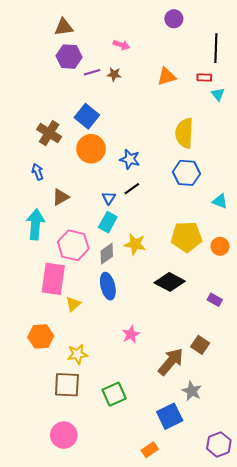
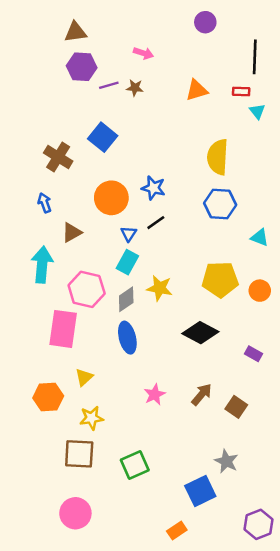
orange circle: (91, 149) -> (111, 198), moved
yellow triangle: (73, 304) -> (84, 377), moved
brown arrow: (171, 362) -> (202, 395), moved, size x0.7

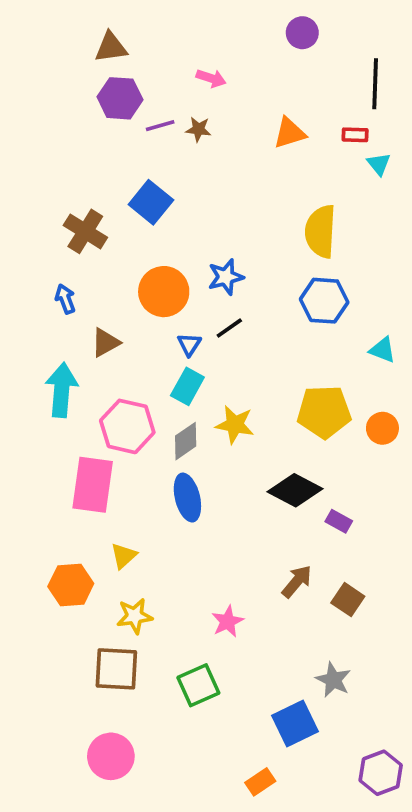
blue star: (153, 188) -> (226, 277), turned -30
purple rectangle: (254, 354) -> (339, 521), moved
pink star: (155, 395) -> (228, 621), moved

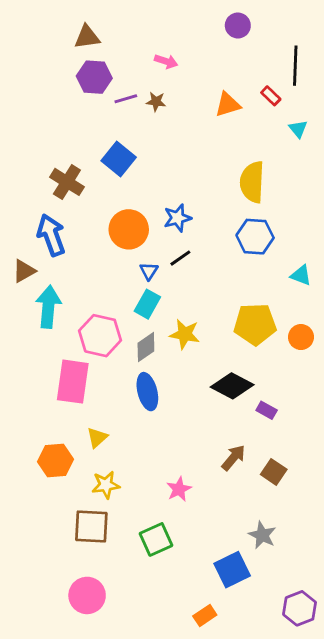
red rectangle: (355, 135) -> (271, 96), moved, turned 42
blue arrow: (65, 299) -> (51, 235), size x1.8
brown triangle: (105, 343) -> (24, 271), moved

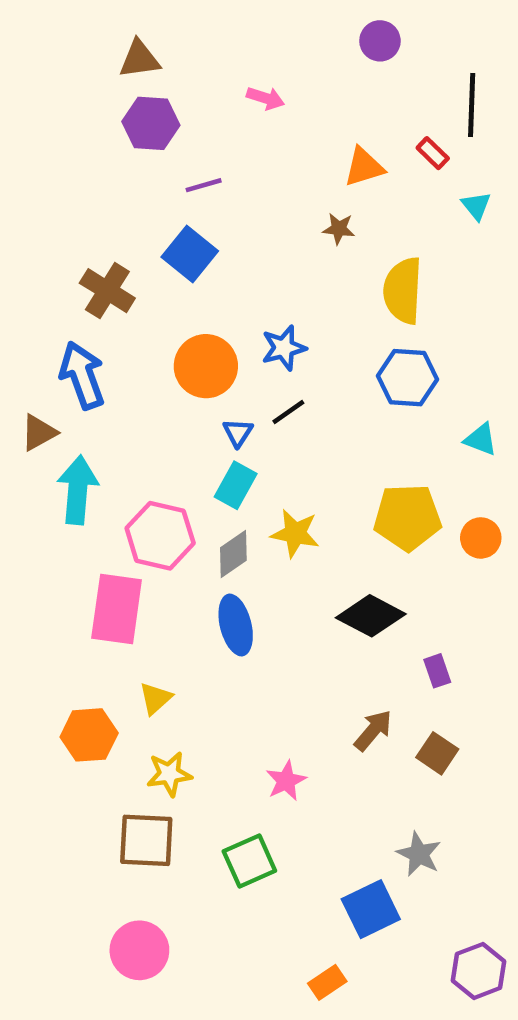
purple line: (126, 99) -> (204, 185), moved
brown star: (156, 102) -> (339, 229), moved
purple rectangle: (267, 410) -> (437, 671), moved, turned 42

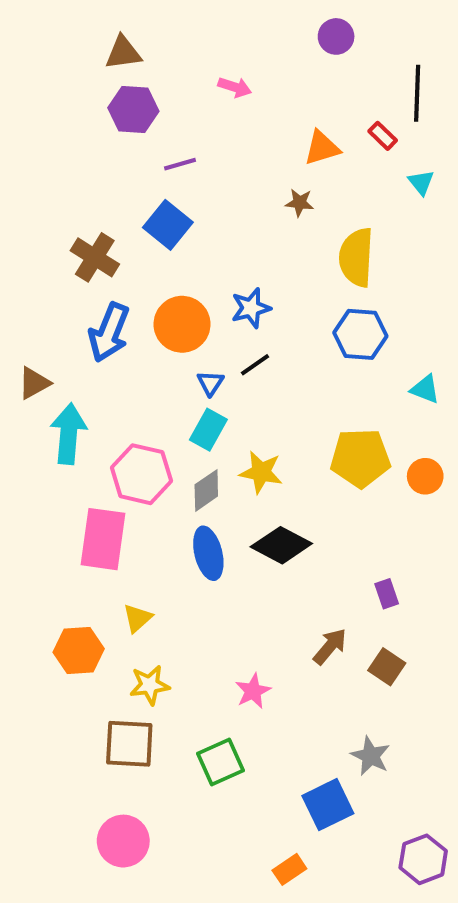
blue arrow: (82, 375) -> (109, 332), moved, turned -138
black diamond: (371, 616) -> (281, 545), moved

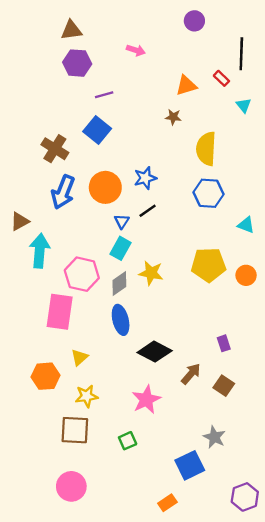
black diamond: (281, 545) -> (155, 352), moved
pink star: (253, 691) -> (146, 400), size x1.4
green square: (221, 762) -> (128, 441), size x0.7

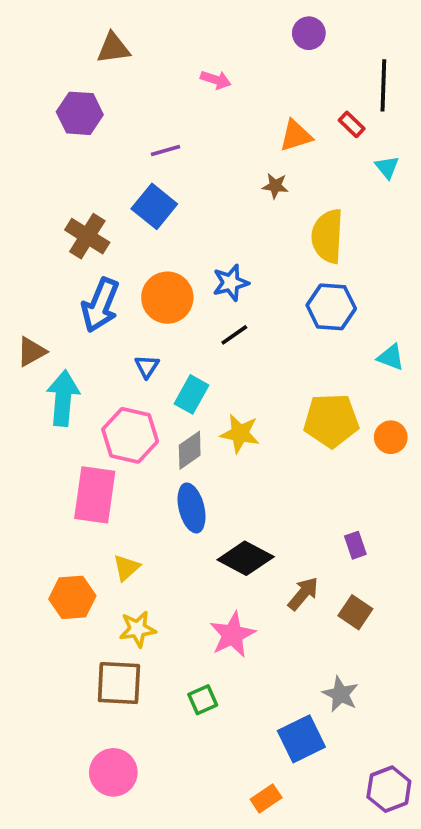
purple hexagon: (77, 63) -> (80, 113), moved
blue triangle: (122, 221) -> (147, 366), moved

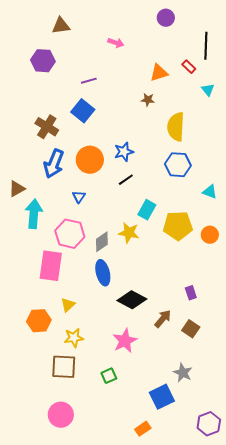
cyan rectangle: (192, 394) -> (147, 210), moved

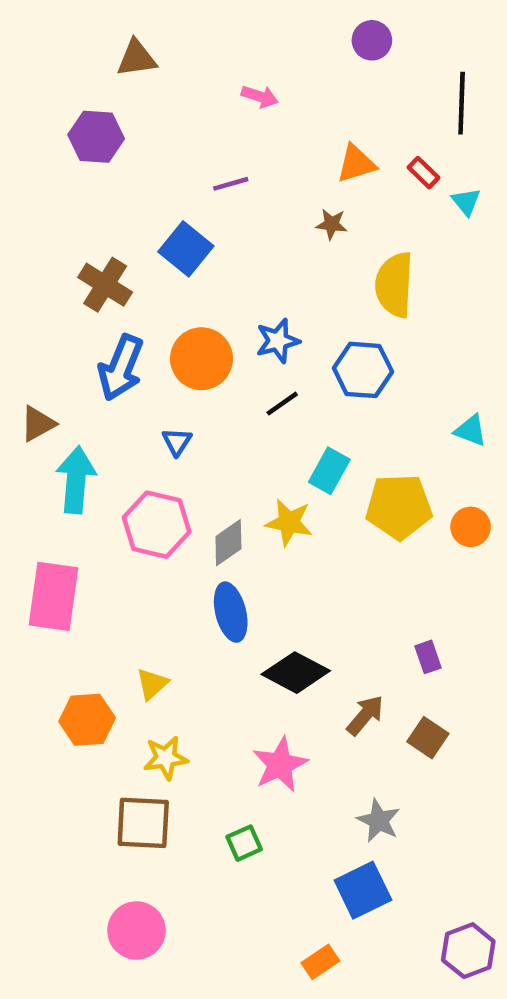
red rectangle: (189, 67) -> (423, 173), moved
purple line: (89, 81) -> (231, 184), moved
blue hexagon: (178, 165) -> (363, 370), moved
pink rectangle: (51, 266) -> (54, 596), moved
gray star: (183, 373) -> (379, 821), moved

